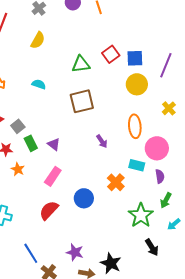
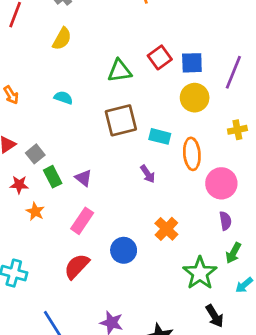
yellow cross: (169, 108) -> (237, 130), turned 32
cyan rectangle: (137, 165) -> (160, 136), moved

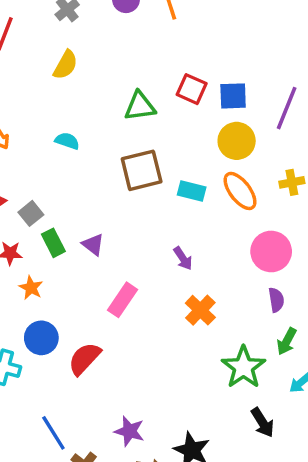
red square: (160, 57) -> (192, 89), turned -30
orange ellipse: (192, 154) -> (240, 191), moved, turned -32
purple arrow: (148, 174) -> (183, 258), moved
pink rectangle: (82, 221) -> (123, 300), moved
blue circle: (124, 250) -> (41, 338), moved

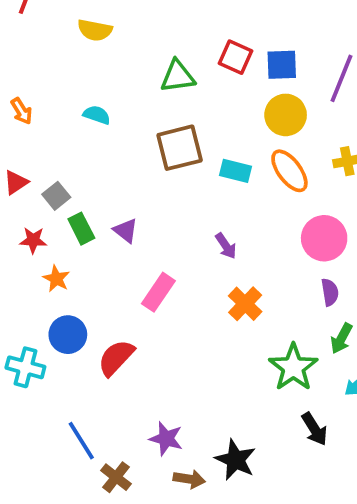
yellow semicircle: (65, 65) -> (95, 30), turned 72

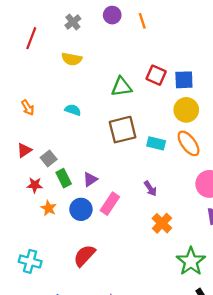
purple triangle: (126, 231) -> (90, 179), turned 49
pink rectangle: (158, 292) -> (110, 204), moved
blue circle: (68, 335) -> (81, 209), moved

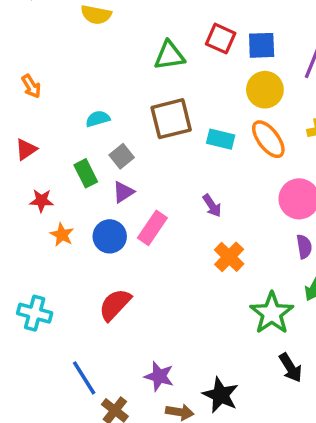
cyan semicircle: (73, 110) -> (98, 119), moved, turned -35
gray square: (49, 158) -> (122, 156), moved
green rectangle: (64, 178) -> (86, 173), moved

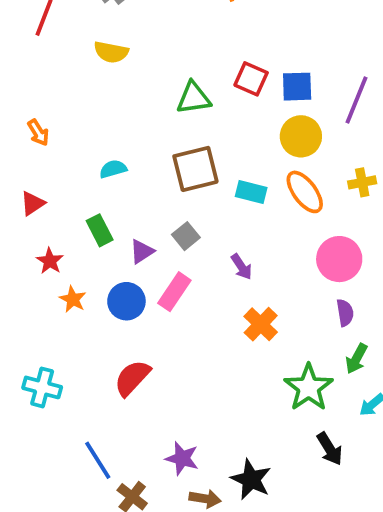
gray square: (122, 156) -> (186, 236), moved
red star: (41, 201) -> (50, 261), turned 30

